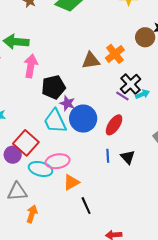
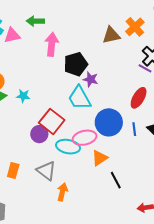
green arrow: (16, 42) -> (35, 21), size x0.7
blue circle: (83, 119) -> (109, 122), moved
gray triangle: (17, 192) -> (46, 171), turned 45

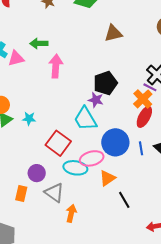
orange cross: (135, 27) -> (143, 99), moved
brown triangle: (111, 35) -> (113, 33), moved
black pentagon: (76, 64) -> (105, 83), moved
purple circle: (39, 134) -> (37, 173), moved

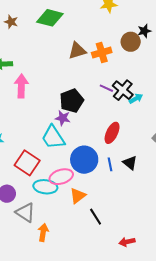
purple line: (150, 87) -> (106, 88), moved
orange cross: (143, 99) -> (102, 53), moved, turned 30

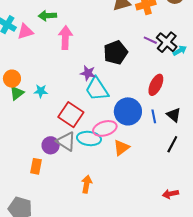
purple star: (63, 118) -> (88, 73), moved
gray triangle: (25, 212) -> (66, 141), moved
black line: (96, 217) -> (172, 144), moved, turned 60

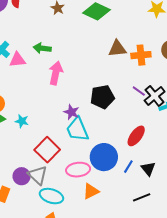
blue line: (154, 116) -> (128, 167), turned 32
cyan ellipse: (89, 138) -> (51, 196), moved
black line: (172, 144) -> (142, 197), turned 30

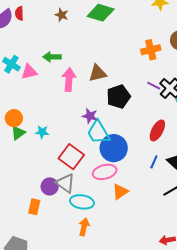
brown triangle: (117, 49) -> (97, 73), moved
blue circle: (104, 157) -> (114, 148), moved

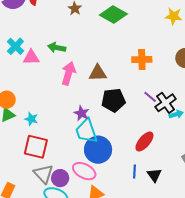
orange cross: (151, 50) -> (142, 59), moved
red square: (71, 157) -> (36, 147), moved, turned -35
blue line: (154, 162) -> (135, 171), turned -32
pink ellipse: (105, 172) -> (84, 171), turned 30
purple circle: (50, 186) -> (60, 178), moved

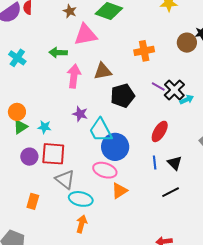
pink triangle: (31, 57) -> (86, 35), moved, size x1.4
purple star: (82, 113) -> (80, 114), moved
purple circle: (60, 178) -> (29, 157), moved

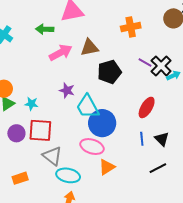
pink arrow: (74, 76) -> (61, 53), turned 55
orange rectangle: (33, 201) -> (20, 178), turned 56

